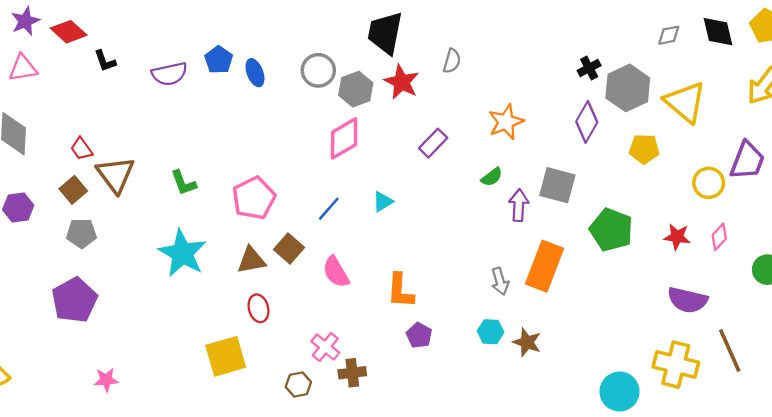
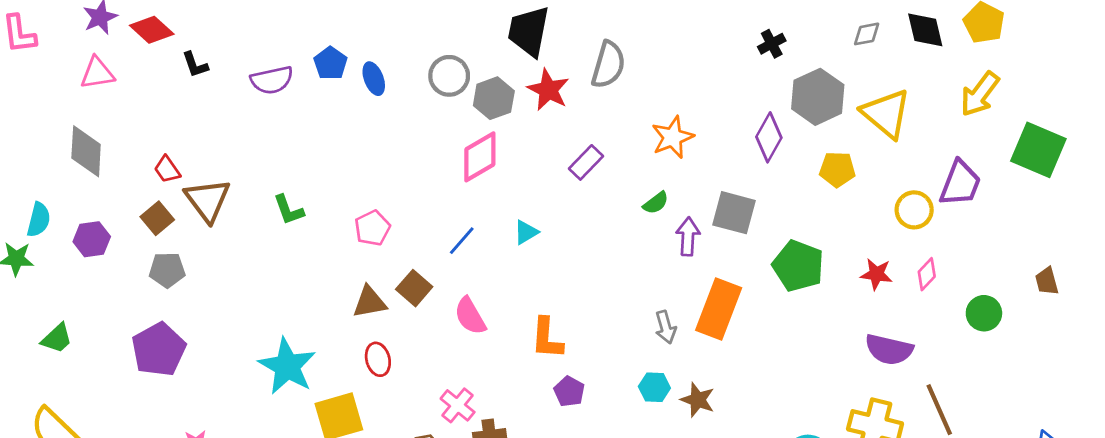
gray semicircle: (452, 61) -> (608, 65), size x1.6
black cross: (589, 68) -> (772, 44), moved
pink pentagon: (254, 198) -> (372, 228), size x0.7
cyan star: (182, 253) -> (287, 366), moved

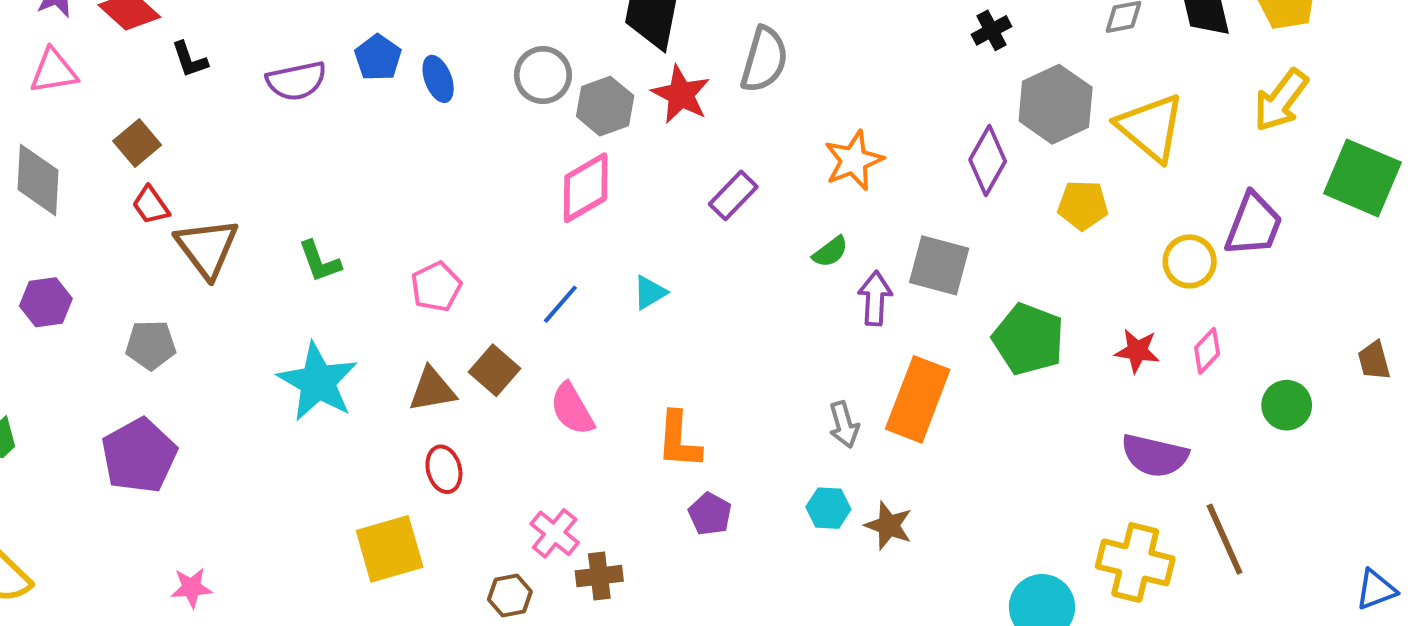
brown square: (157, 218) -> (137, 143), moved
cyan star: (287, 366) -> (318, 382), moved

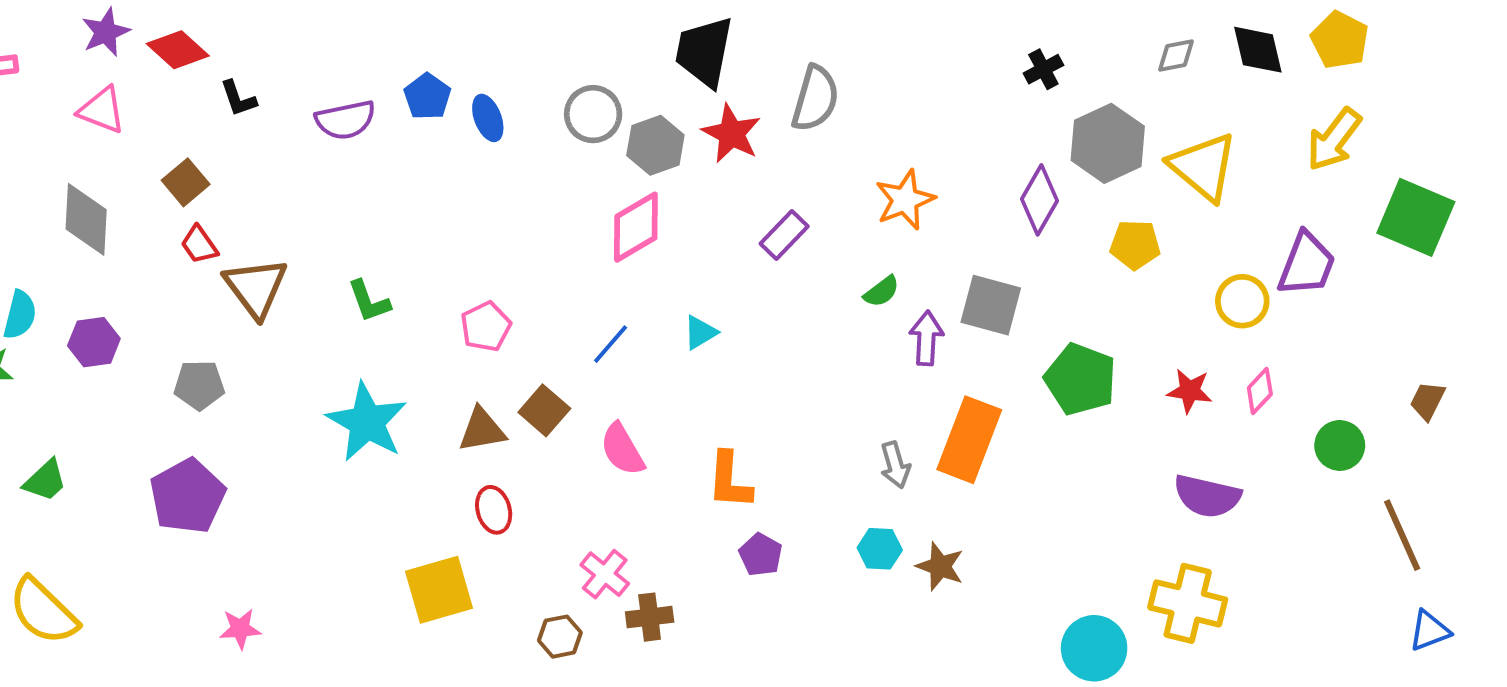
pink triangle: (54, 71) -> (102, 110), turned 30
brown trapezoid: (1374, 360) -> (1427, 401), turned 42
brown line: (1225, 539) -> (1402, 535), moved

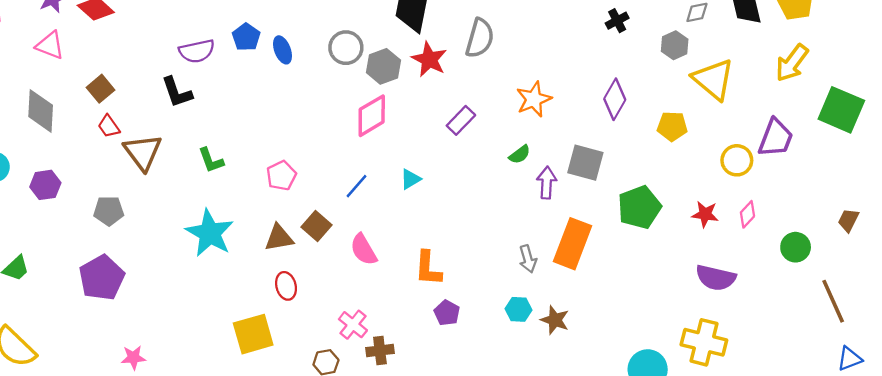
black L-shape: (238, 98) -> (177, 92), moved, size x1.4
gray hexagon: (1108, 143) -> (675, 45), moved, size x0.6
green pentagon: (1080, 379) -> (639, 207), turned 30

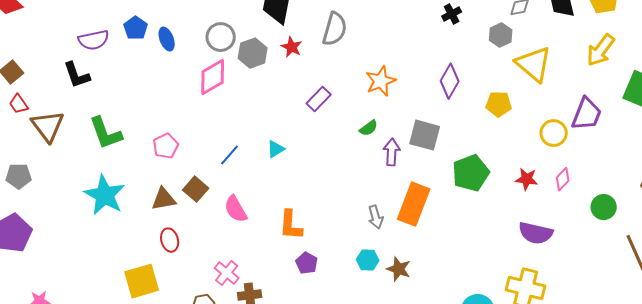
red star: (429, 59) -> (292, 47), size x0.7
pink diamond: (372, 116) -> (213, 77), moved
green L-shape: (211, 160) -> (106, 133), size x1.5

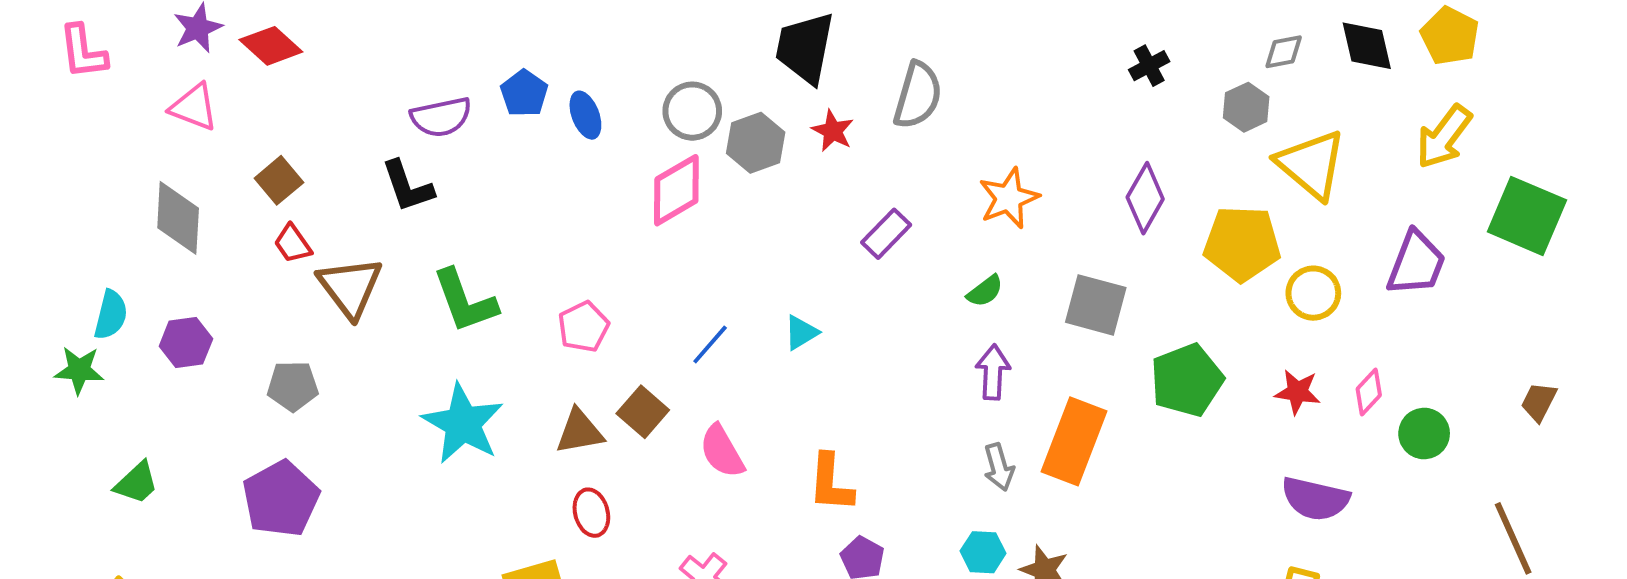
yellow pentagon: (499, 104) -> (1242, 244), size x1.5
yellow circle: (554, 133) -> (1313, 293), moved
purple arrow: (392, 152) -> (993, 372), moved
green circle: (604, 207) -> (1424, 433), moved

